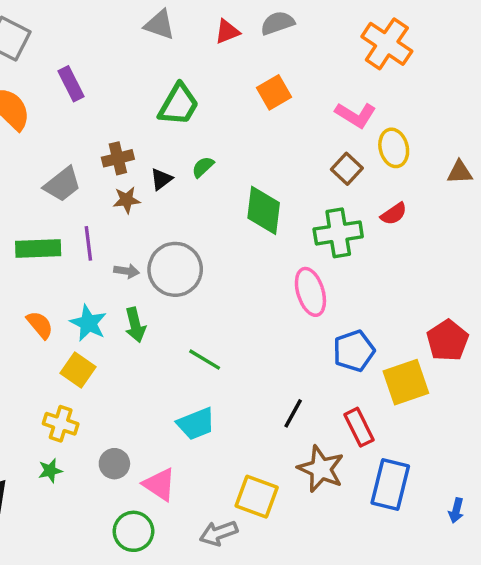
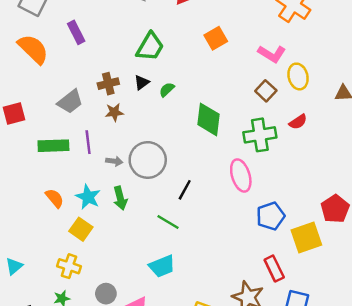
black triangle: (161, 179) -> (142, 82), moved
black line: (293, 413) -> (185, 190), moved

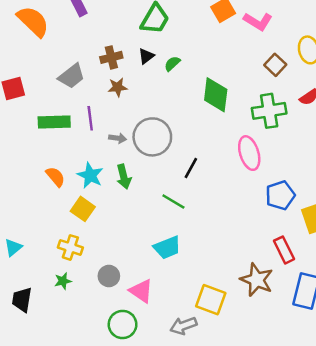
pink L-shape: (272, 54) -> (258, 21), moved

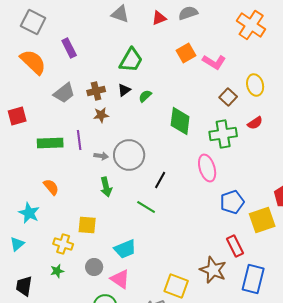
gray trapezoid: (72, 76) -> (64, 93), moved
cyan star: (90, 175) -> (29, 213), moved
yellow square: (83, 209) -> (87, 225), moved, turned -30
cyan trapezoid: (167, 247) -> (125, 249), moved

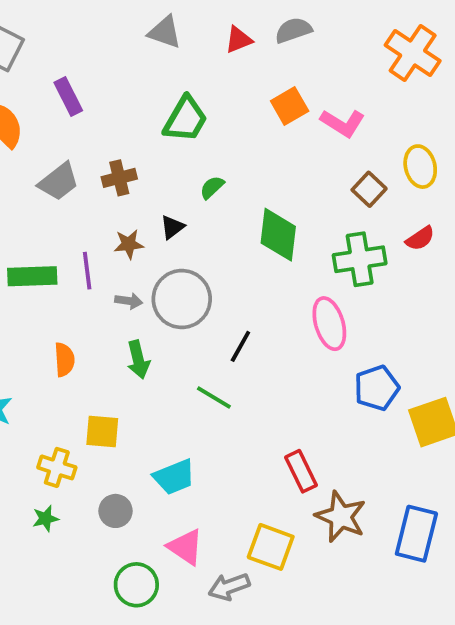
black triangle: (124, 90) -> (172, 227), moved
brown star: (101, 115) -> (129, 244), moved
orange semicircle: (51, 187) -> (64, 360), moved, turned 36
red rectangle: (235, 246) -> (301, 471), moved
pink triangle: (120, 279) -> (186, 547), moved

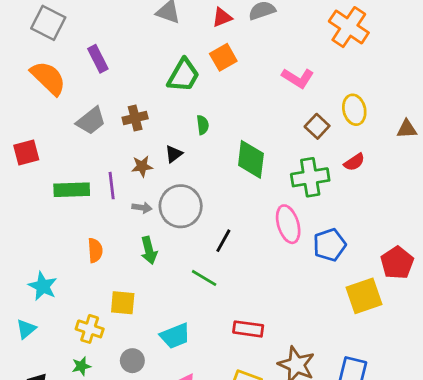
orange square: (290, 106) -> (223, 57), moved
green semicircle: (212, 187) -> (203, 125), turned 126
blue pentagon: (377, 388) -> (330, 245), moved
red rectangle: (301, 471) -> (248, 329), moved, turned -56

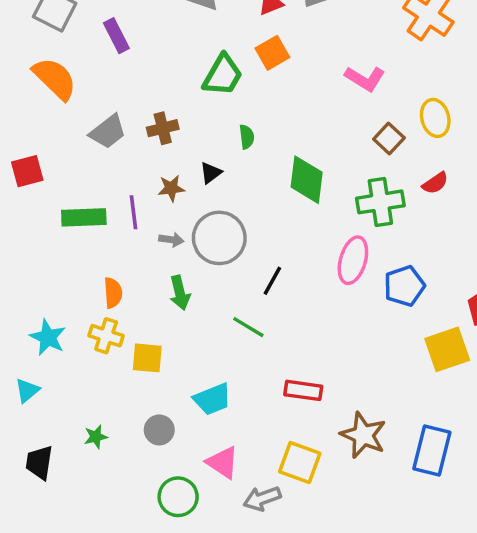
purple rectangle: (98, 59) -> (116, 36), moved
pink ellipse: (288, 224) -> (353, 260), turned 33
yellow cross: (90, 329) -> (106, 336), moved

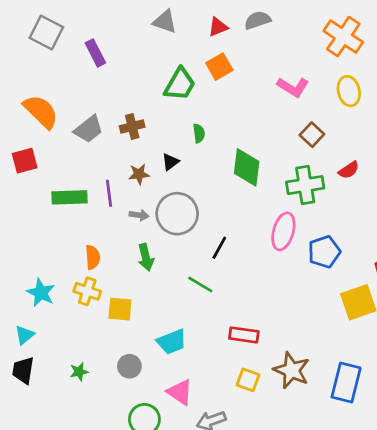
orange semicircle: (55, 79) -> (41, 111), moved
yellow ellipse: (435, 118) -> (349, 91), moved
black trapezoid: (39, 462) -> (23, 370), moved
yellow square: (300, 462) -> (248, 380), moved, size x0.7

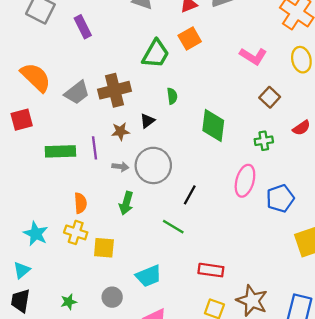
brown cross: (132, 126) -> (114, 90), size x1.5
green cross: (305, 185) -> (264, 141), size x0.6
green arrow: (146, 257) -> (126, 203), turned 30

